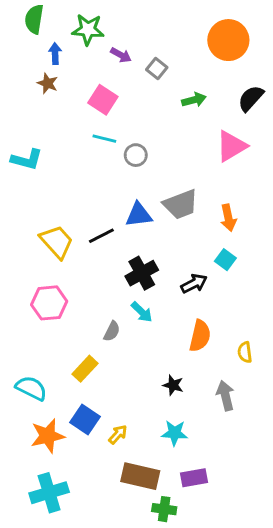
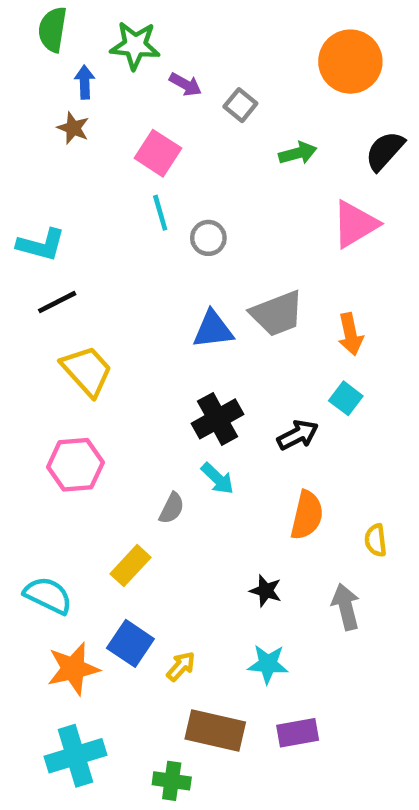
cyan line: (104, 139) -> (160, 213), turned 60
black line: (101, 236) -> (57, 302), moved
green cross: (164, 509) -> (172, 781), moved

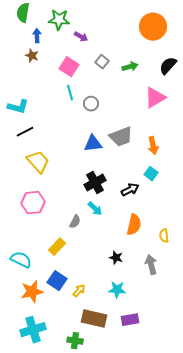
gray square: (240, 105) -> (102, 62), moved

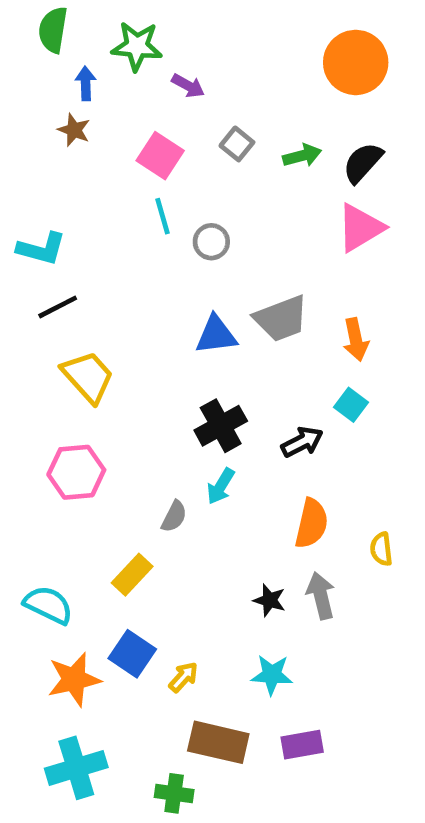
black semicircle: (168, 66) -> (363, 163), moved
cyan arrow: (95, 209) -> (221, 486), turned 77
gray arrow: (151, 265) -> (321, 596), moved

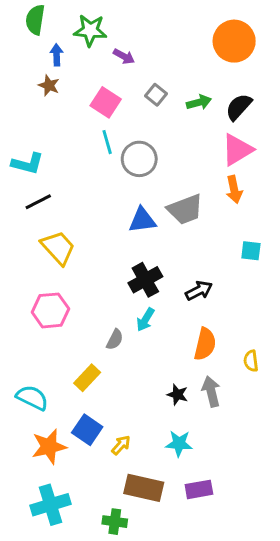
gray circle: (211, 242) -> (139, 159), size x1.5
orange arrow: (356, 340) -> (234, 190), moved
cyan square: (351, 405) -> (251, 251), moved, turned -30

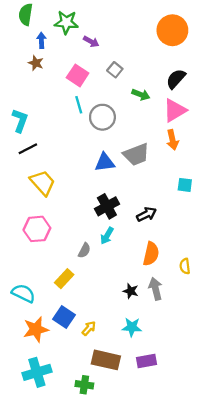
green arrow: (199, 102) -> (141, 95), moved, turned 36
cyan L-shape: (28, 164) -> (20, 121), turned -85

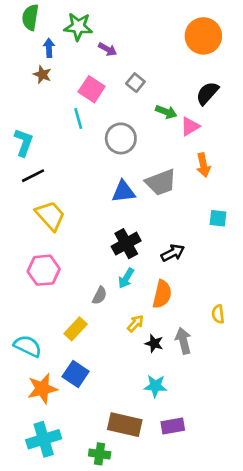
cyan line: (79, 105) -> (78, 118), moved
pink triangle: (175, 110) -> (190, 126), moved, size x0.7
orange semicircle: (151, 254) -> (162, 294), moved
yellow arrow: (89, 328) -> (135, 323), moved

